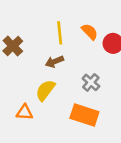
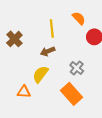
orange semicircle: (90, 32) -> (79, 18), moved
orange rectangle: (84, 115) -> (72, 94), turned 30

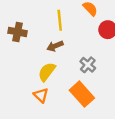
brown cross: (14, 39) -> (18, 32), turned -35
orange triangle: (24, 92) -> (41, 95), moved, turned 40

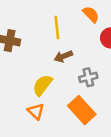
brown arrow: (55, 46) -> (63, 56), moved
gray cross: (88, 65) -> (88, 77), turned 35

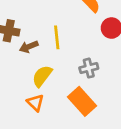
yellow line: (57, 27) -> (57, 37), moved
brown arrow: (63, 56) -> (29, 47), moved

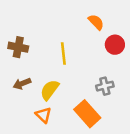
brown arrow: (29, 47) -> (22, 84), moved
gray cross: (89, 68) -> (105, 86), moved

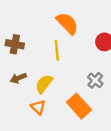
orange semicircle: (96, 22) -> (67, 23), moved, size x1.5
gray cross: (105, 86) -> (95, 80), turned -35

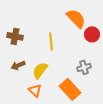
orange semicircle: (67, 23) -> (76, 18), moved
gray cross: (95, 80) -> (84, 67), turned 32

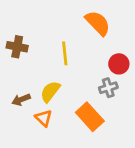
red circle: (92, 34) -> (119, 64), moved
brown arrow: (18, 65) -> (21, 100), moved

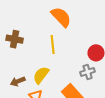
orange semicircle: (98, 23) -> (61, 17), moved

